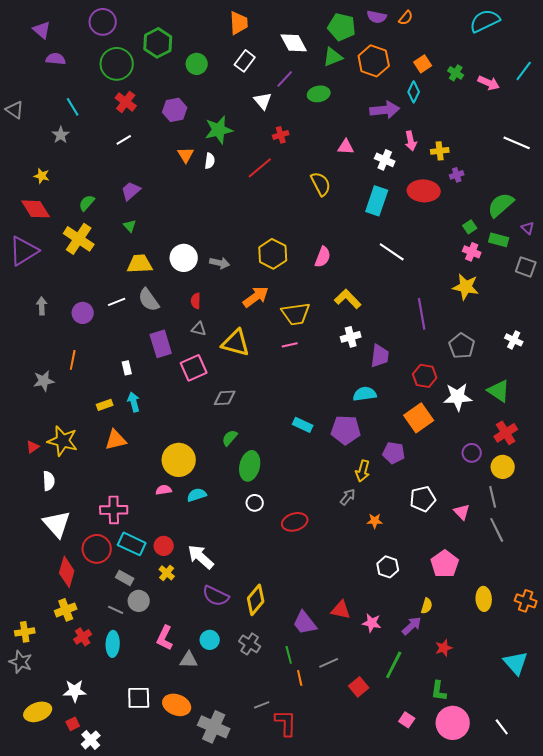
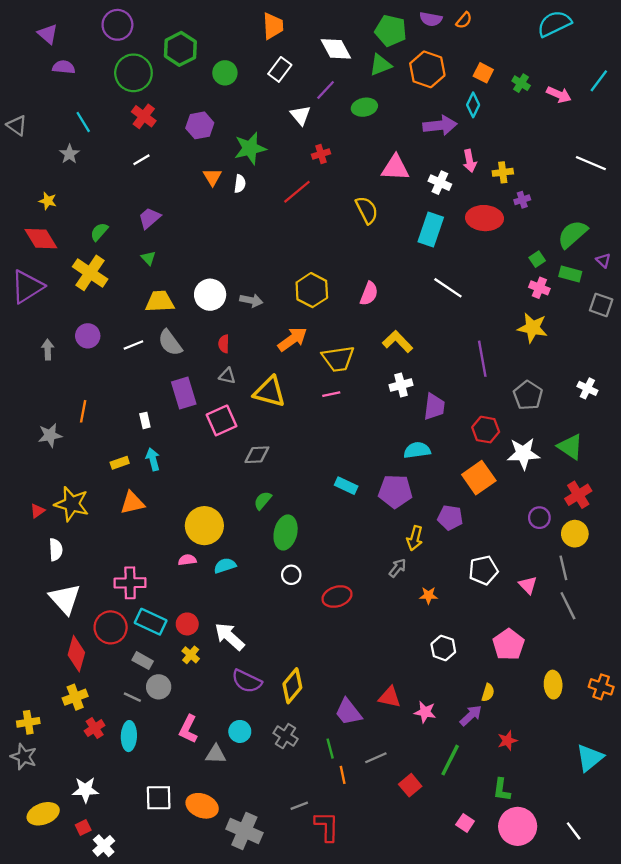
orange square: (423, 64) -> (483, 73), turned -30
pink triangle: (346, 147) -> (395, 168), size x1.5
purple circle: (83, 313) -> (88, 336), moved
cyan triangle: (516, 663) -> (590, 758), turned 32

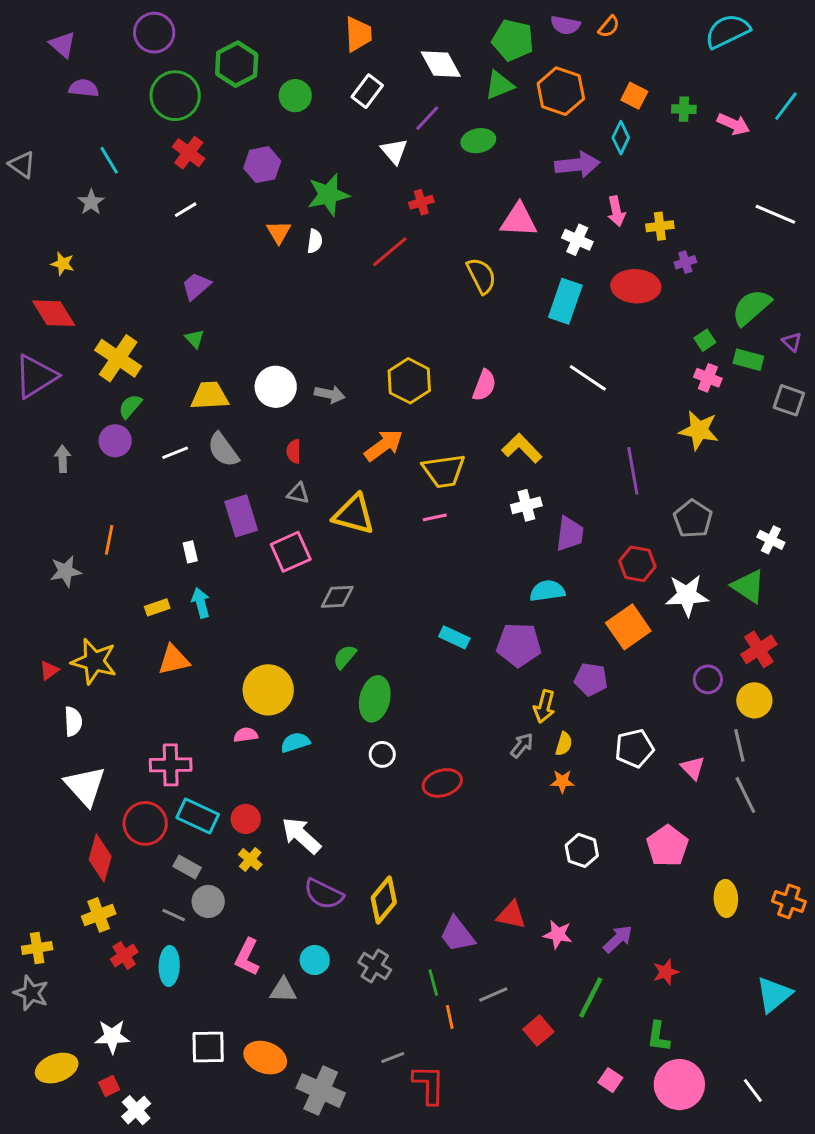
green cross: (521, 83) -> (684, 109), turned -30
green semicircle: (99, 232) -> (130, 406), moved
white cross: (587, 388) -> (771, 540), moved
yellow semicircle: (488, 693) -> (564, 744), moved

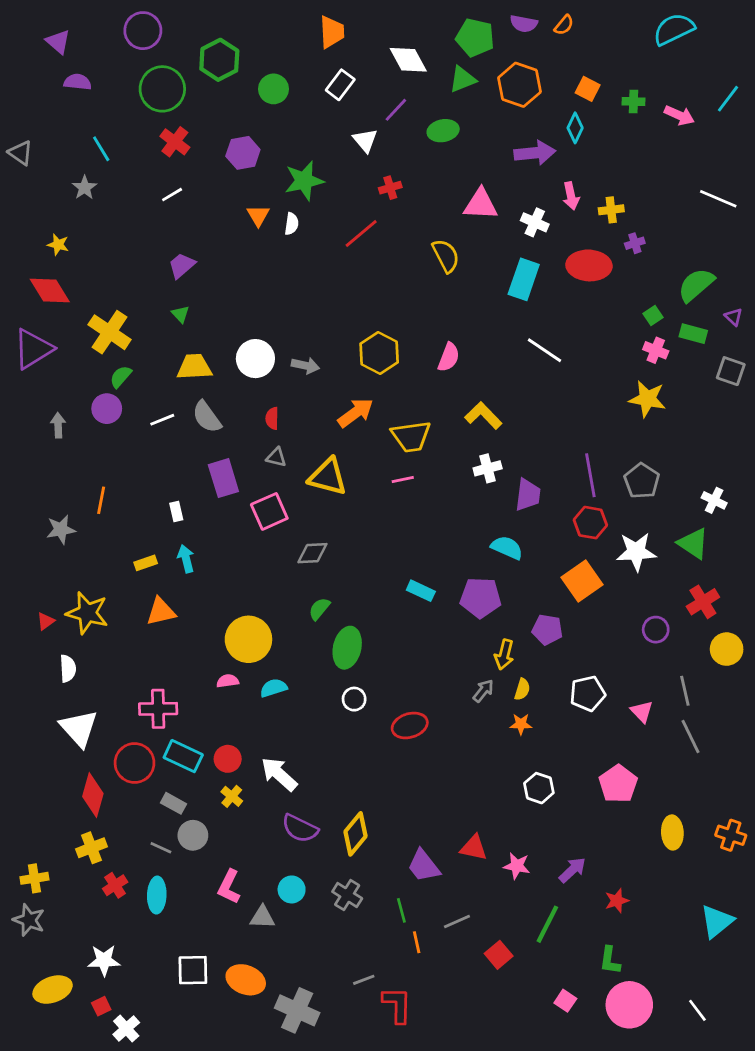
purple line: (633, 471) -> (590, 475), moved
cyan semicircle: (547, 591) -> (507, 548), turned 32
yellow circle: (754, 700) -> (727, 649), moved

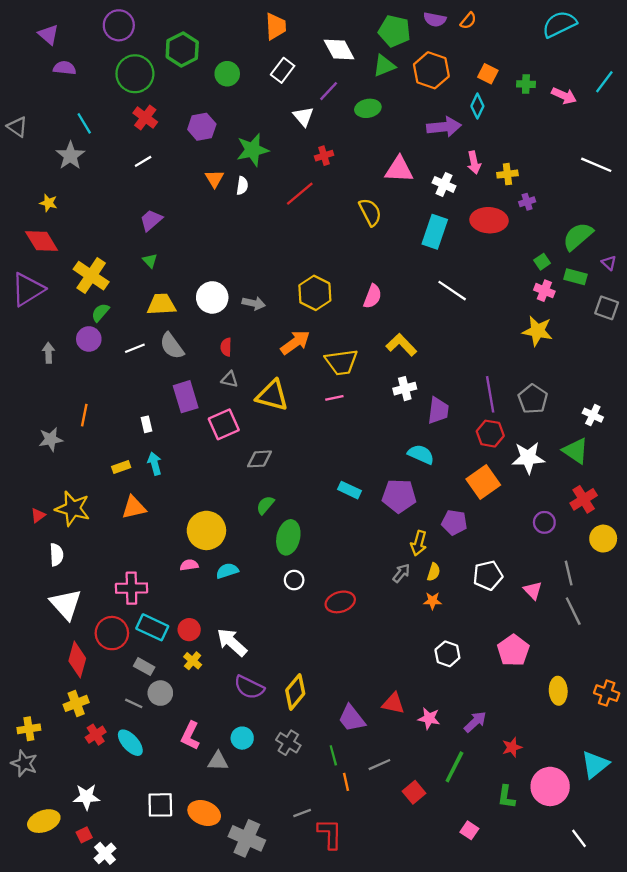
gray star: (84, 188) -> (70, 156), size x1.4
cyan ellipse: (157, 895) -> (130, 743), turned -44
pink circle: (629, 1005) -> (550, 786), moved

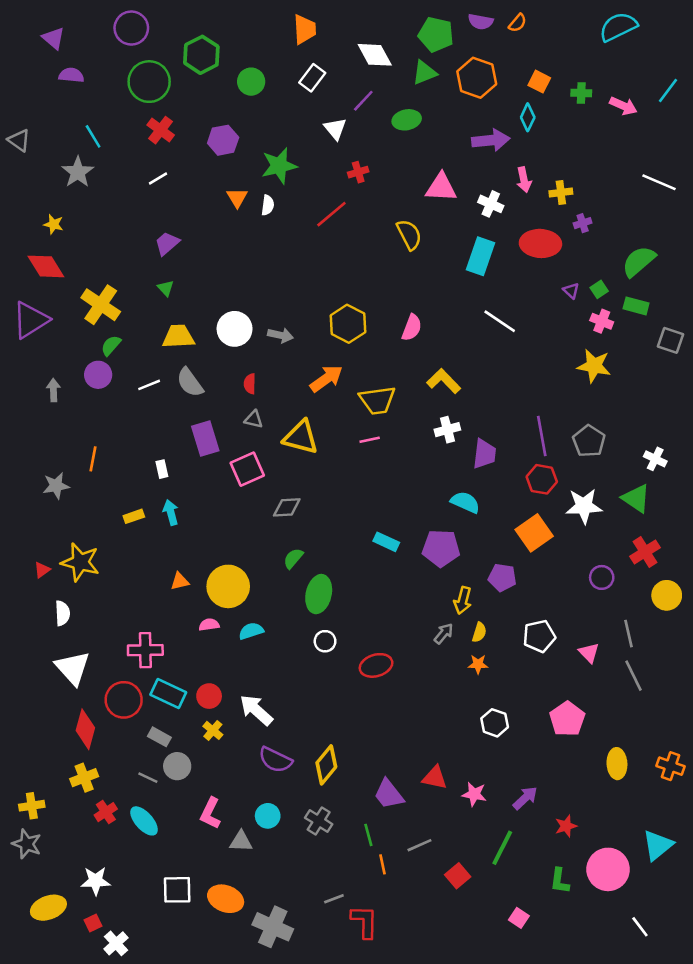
purple triangle: (609, 263) -> (571, 291), moved
orange triangle: (134, 507) -> (180, 581), moved, size x0.7

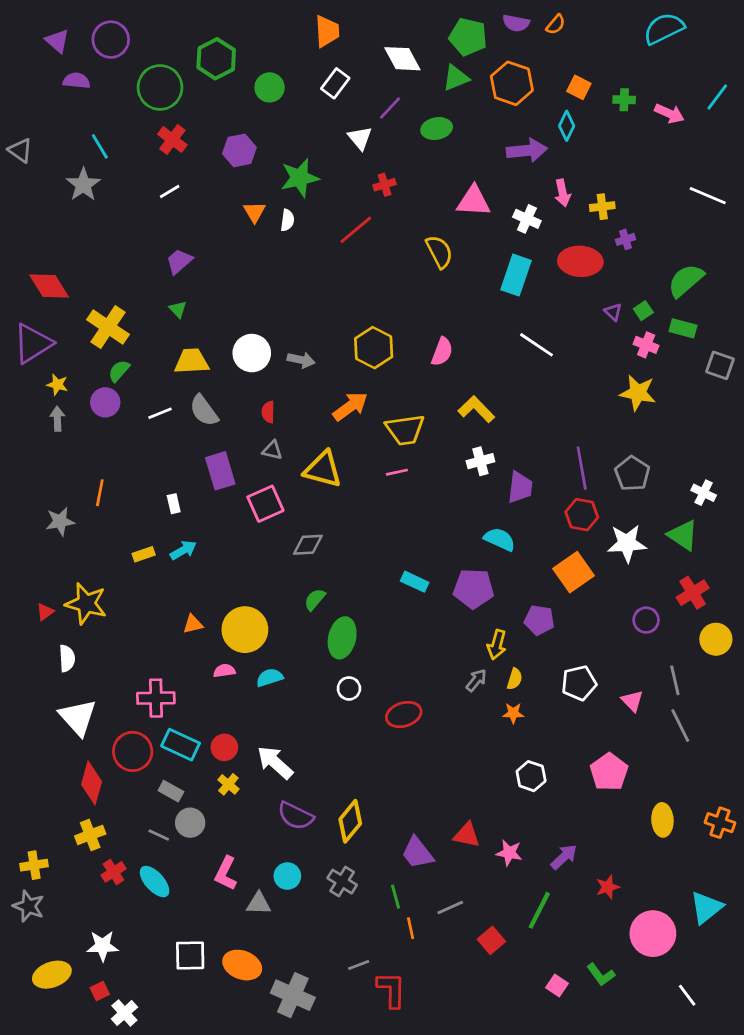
purple circle: (131, 28) -> (111, 40), moved
yellow star: (54, 224) -> (57, 385), moved
cyan arrow: (171, 512) -> (183, 550), turned 75
green L-shape: (560, 881) -> (601, 975), moved, turned -44

